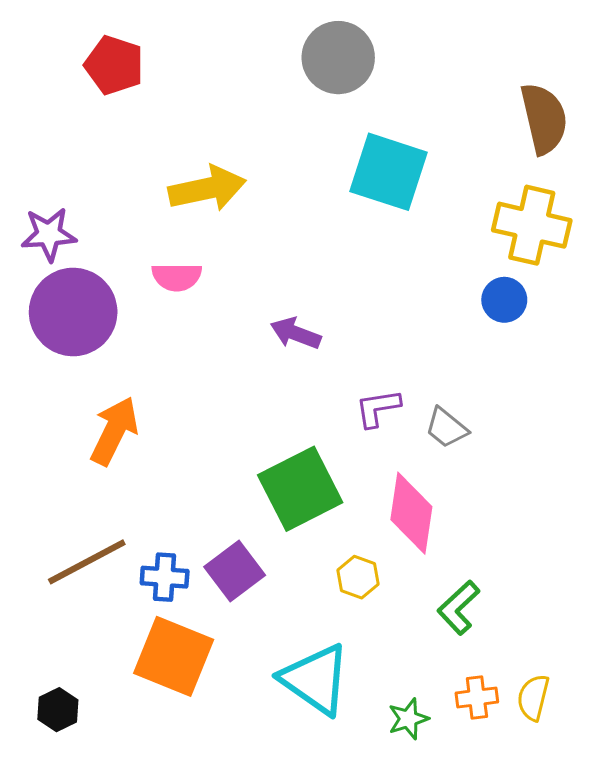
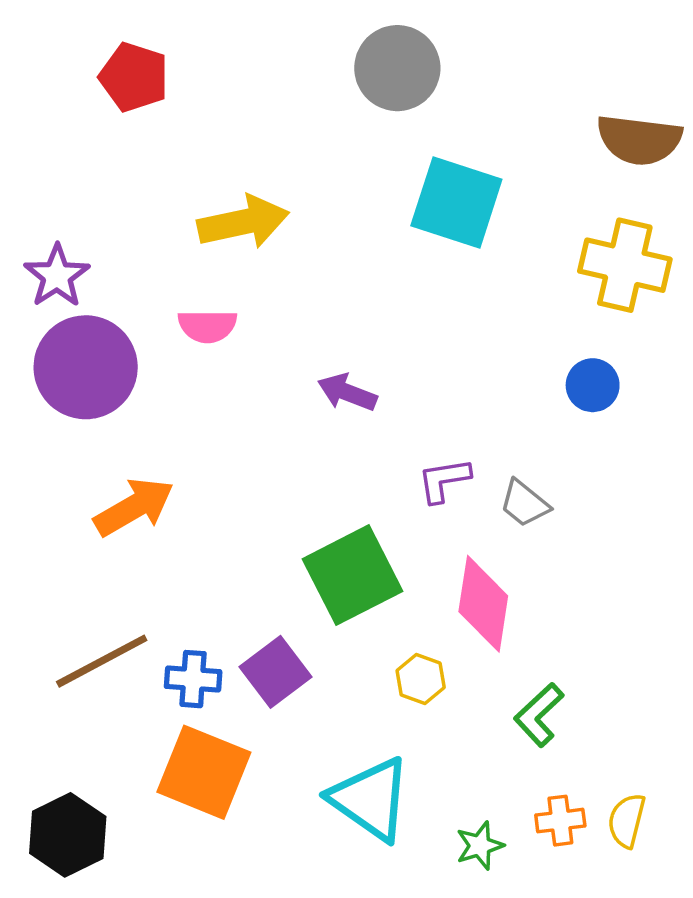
brown semicircle: (544, 118) -> (639, 140), turned 110
purple star: (49, 234) -> (57, 276), turned -30
blue circle: (504, 300) -> (593, 385), moved
orange arrow: (114, 431) -> (134, 507), turned 34
black hexagon: (58, 710) -> (68, 835), size x1.6

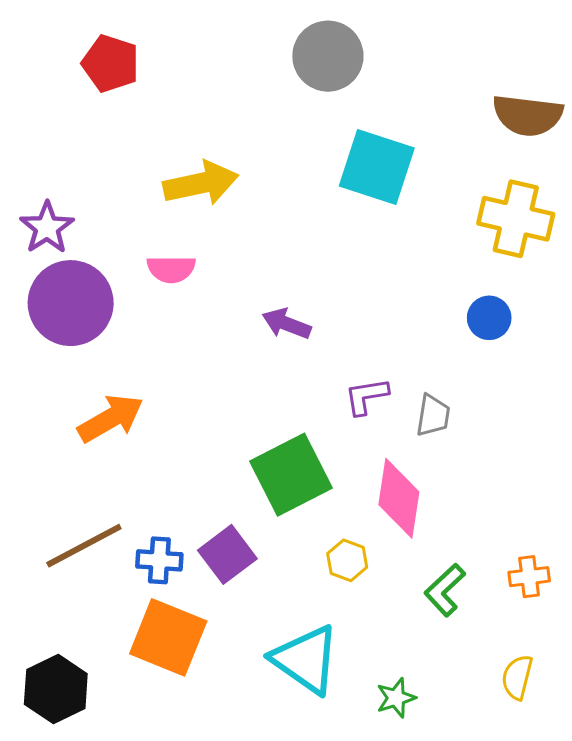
gray trapezoid: (525, 503) -> (433, 415), turned -120
orange cross: (560, 821) -> (529, 577), moved

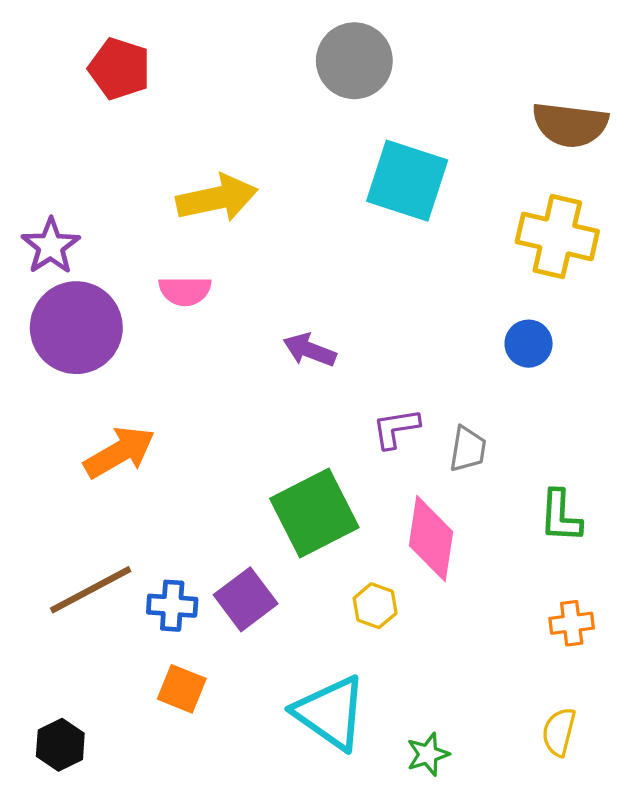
green L-shape: (445, 590) -> (560, 516), moved, turned -44
orange square: (168, 637) -> (182, 689), size x0.6
black hexagon: (56, 689) -> (60, 745), size x0.7

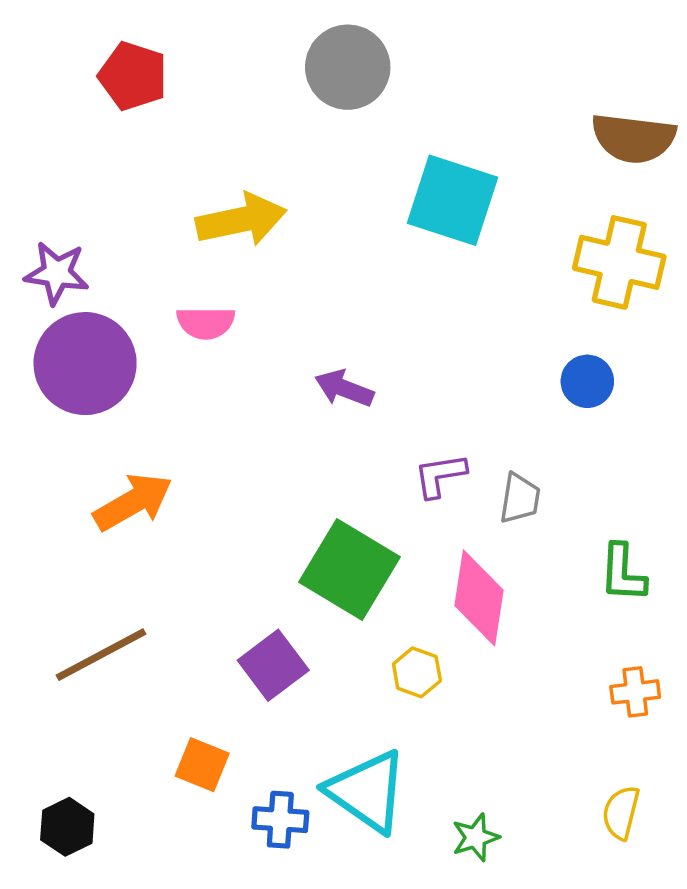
gray circle: (354, 61) -> (348, 67), moved
purple star: (51, 246) -> (57, 273), turned -30
green square: (314, 513) -> (349, 569), turned -32
blue cross: (172, 606) -> (280, 820), moved

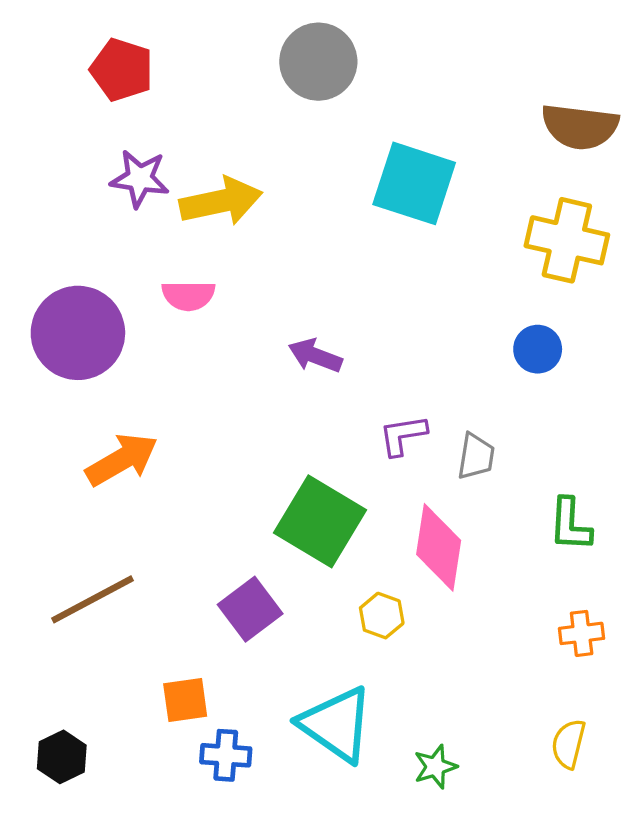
purple star: (57, 273) -> (140, 179), moved
orange square: (202, 765) -> (185, 700), turned -30
blue cross: (280, 820) -> (226, 755), moved

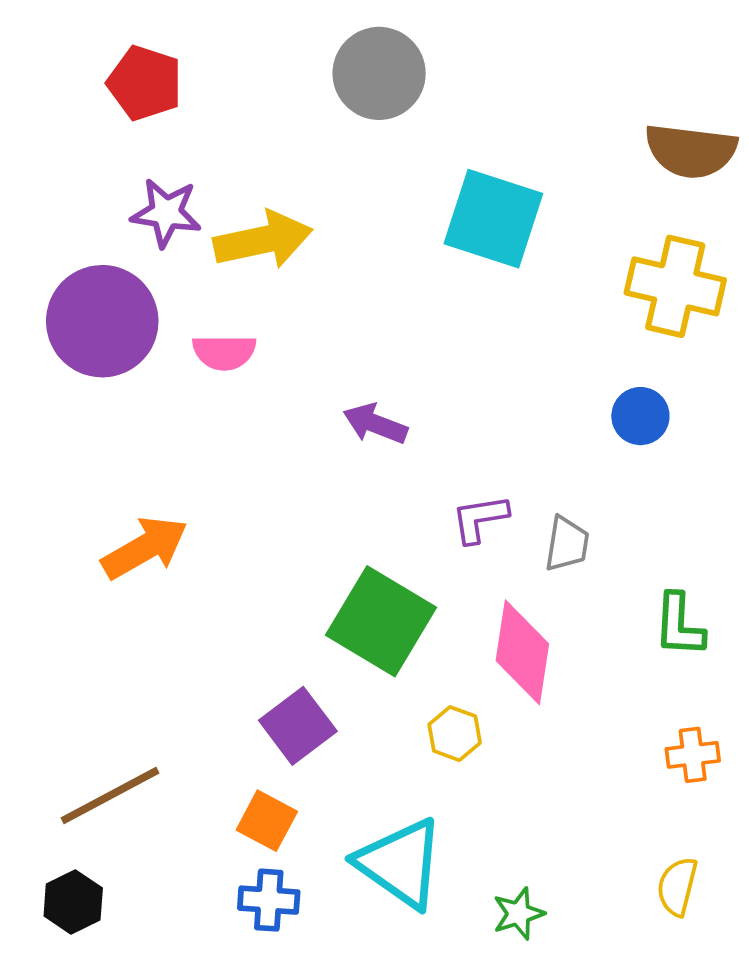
purple circle: (78, 333) -> (102, 321), moved
brown line: (93, 599) -> (110, 796), moved
orange square: (185, 700) -> (267, 821), moved, turned 36

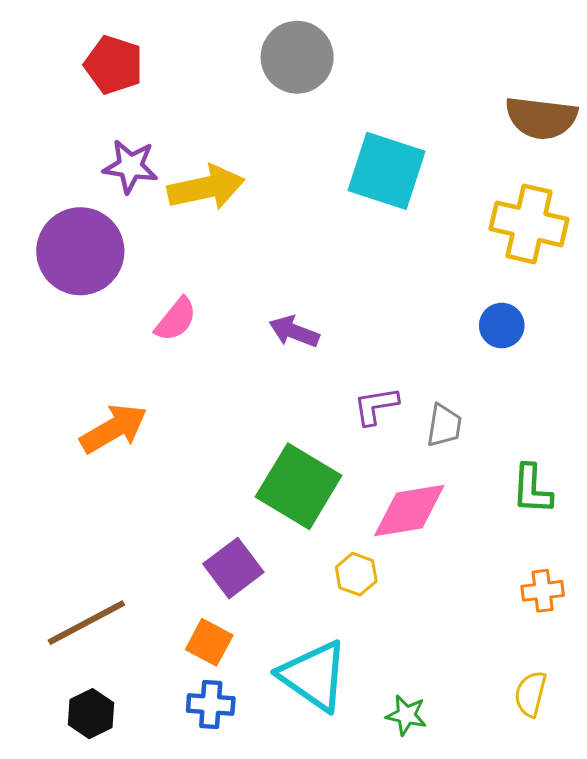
pink semicircle: (224, 352) -> (176, 319), moved, turned -51
pink diamond: (522, 652) -> (409, 510), turned 72
black hexagon: (73, 902) -> (91, 714), moved
green star: (518, 914) -> (406, 715), turned 30

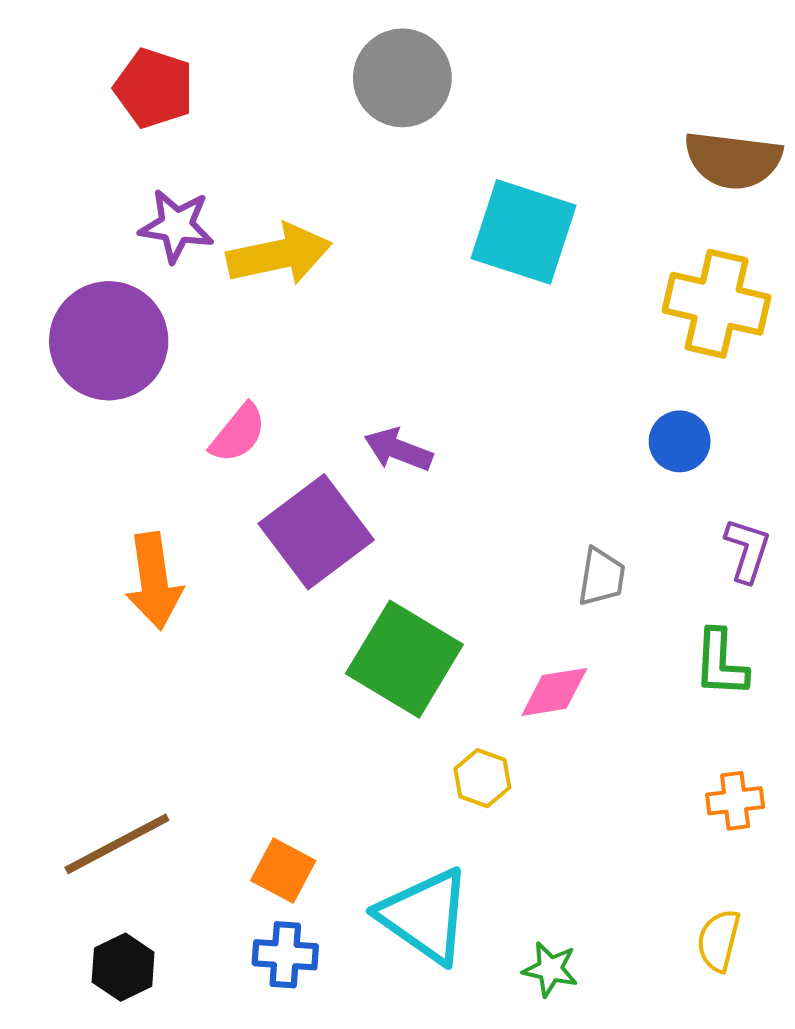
purple L-shape: (376, 406) -> (747, 550), moved, turned 117
orange arrow: (114, 429) -> (154, 581), turned 112
pink diamond: (409, 510) -> (554, 692), size x0.7
purple square: (233, 568) -> (316, 532), moved, size x1.4

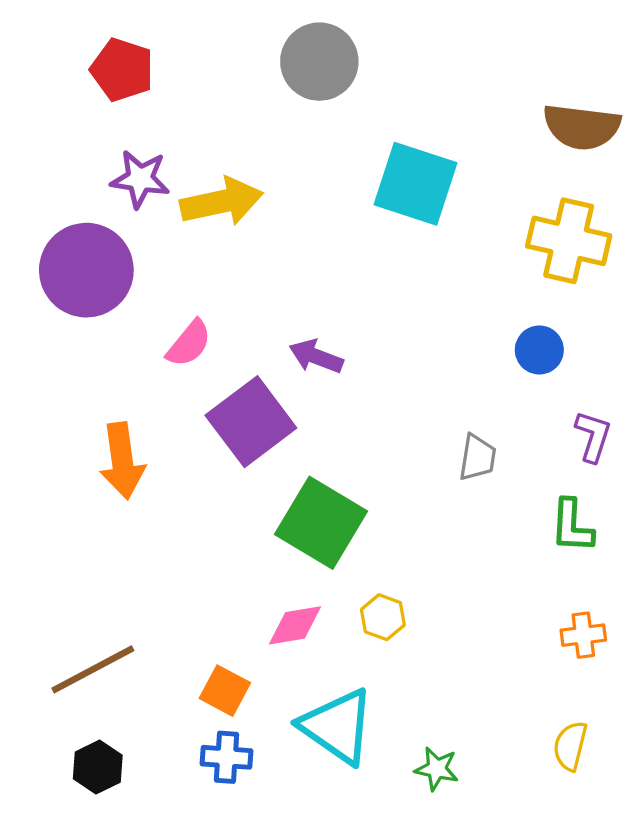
pink diamond: (554, 692) -> (295, 625), moved

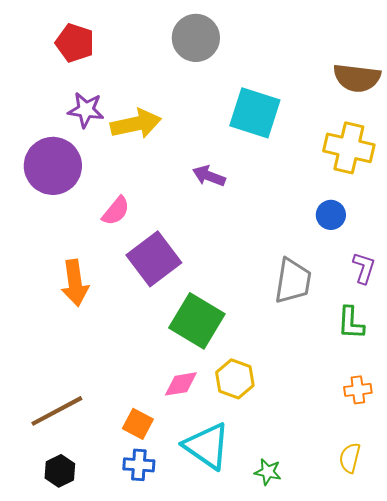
purple arrow: (316, 356) -> (209, 176), moved
gray trapezoid: (477, 458) -> (293, 281), size x1.6
yellow hexagon: (383, 617) -> (235, 379), size x1.4

